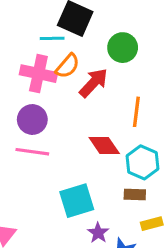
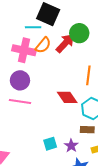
red arrow: (94, 83) -> (65, 43), moved
cyan square: (77, 201) -> (50, 144), moved, size x0.6
purple star: (98, 233) -> (71, 146), moved

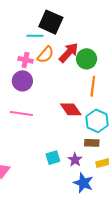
green circle: (79, 33) -> (87, 59), moved
pink cross: (24, 50) -> (26, 60), size x0.6
purple circle: (20, 80) -> (22, 81), moved

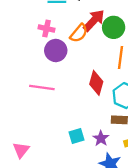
orange semicircle: (46, 55) -> (79, 33), moved
purple circle: (22, 81) -> (56, 50), moved
red diamond: (71, 109) -> (96, 83), turned 50

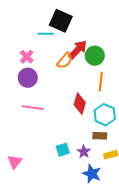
pink cross: (46, 29) -> (27, 57), moved, turned 32
purple circle: (56, 50) -> (28, 78), moved

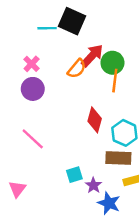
cyan line: (46, 34) -> (47, 28), moved
orange line: (101, 82) -> (115, 81), moved
pink line: (33, 108) -> (33, 139), moved, turned 35
brown rectangle: (100, 136) -> (118, 158), size x1.5
purple star: (84, 152) -> (93, 185), moved

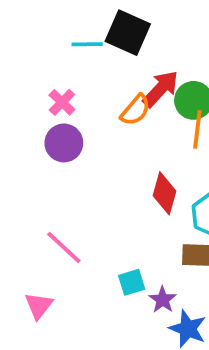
pink line: (33, 139) -> (64, 247), moved

